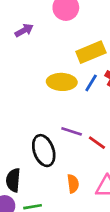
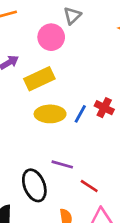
yellow rectangle: (91, 52) -> (39, 79), moved
red line: (97, 143) -> (89, 186), moved

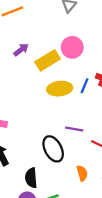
pink circle: (51, 37) -> (72, 47), moved

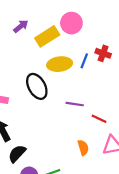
black ellipse: (53, 149) -> (37, 86), moved
black semicircle: (31, 178) -> (17, 154), moved, turned 48

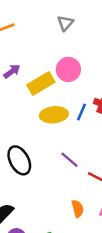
black ellipse: (37, 86) -> (19, 160), moved
purple line: (75, 104) -> (69, 160), turned 30

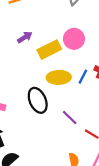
black ellipse: (19, 160) -> (38, 100), moved

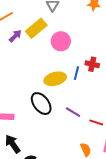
purple arrow: (25, 37) -> (15, 36), moved
yellow rectangle: (49, 50) -> (36, 28), moved

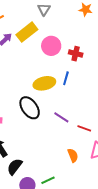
red cross: (92, 64) -> (76, 54), moved

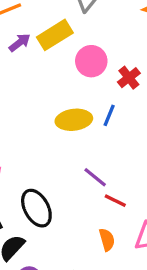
red cross: (76, 54) -> (129, 78), turned 32
black ellipse: (30, 108) -> (36, 208), moved
red line: (84, 128) -> (115, 201), moved

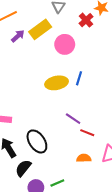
red cross: (129, 78) -> (86, 20), moved
orange semicircle: (107, 240) -> (84, 158), turned -72

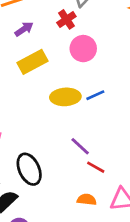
red cross: (86, 20) -> (66, 19), moved
yellow rectangle: (40, 29) -> (33, 62), moved
blue line: (79, 78) -> (95, 95), turned 40

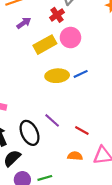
yellow rectangle: (33, 62) -> (45, 45), moved
purple line: (80, 146) -> (52, 120), moved

